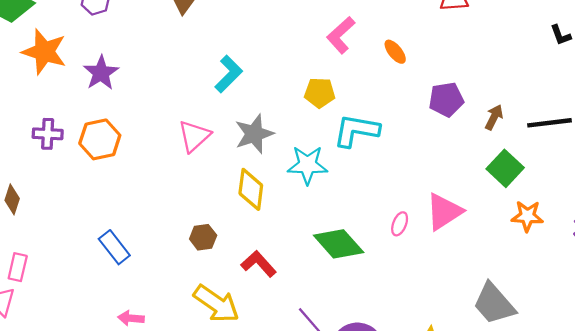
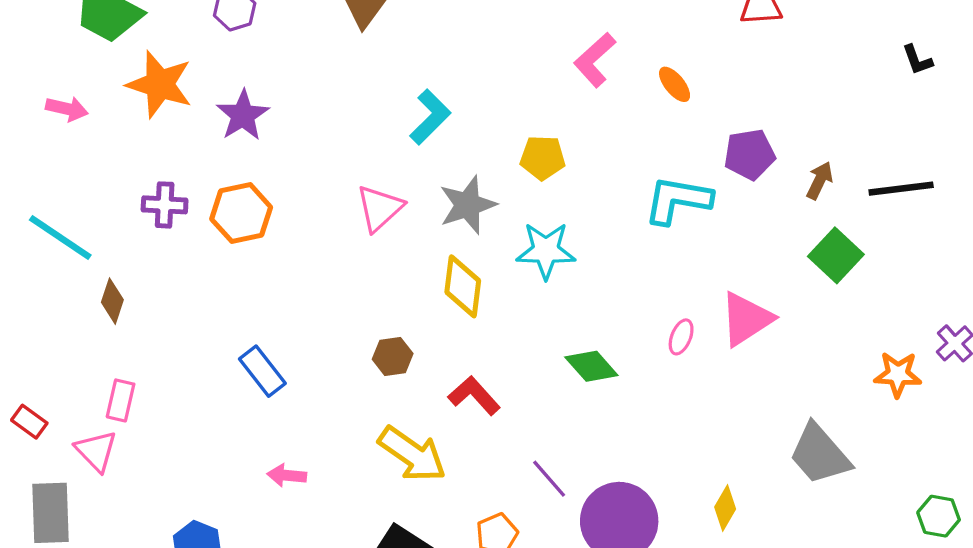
yellow pentagon: (320, 93) -> (543, 158), moved
cyan L-shape: (356, 131) -> (678, 200), moved
orange star: (527, 216) -> (898, 374), moved
green diamond: (339, 244) -> (591, 366), size x0.7

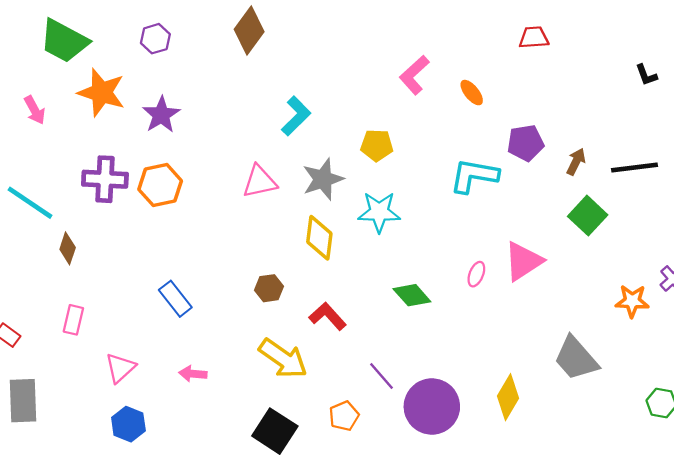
pink arrow: (67, 109) -> (35, 110), turned 48
purple cross: (165, 205) -> (105, 179), size x1.4
pink triangle: (380, 208) -> (260, 182), turned 30
pink triangle: (96, 451) -> (120, 368), moved, turned 32
yellow diamond: (725, 508) -> (508, 397), size x1.4

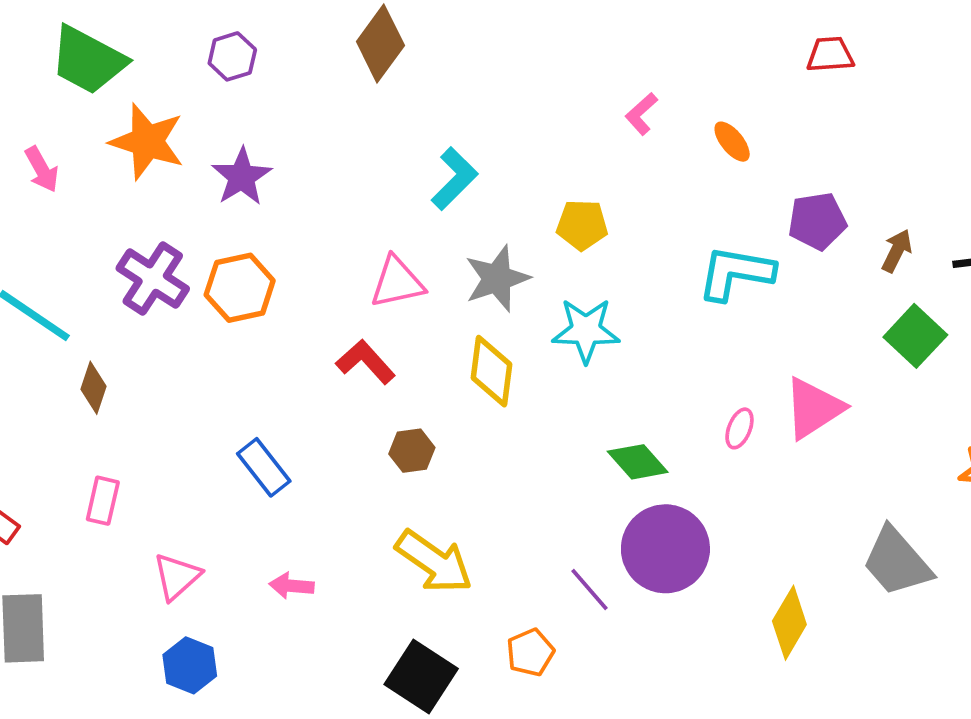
pink L-shape: (414, 75) -> (641, 114), size x0.7
purple cross: (105, 179) -> (153, 279), turned 30
red L-shape: (328, 316) -> (366, 362), moved
purple circle: (432, 407) -> (665, 549), moved

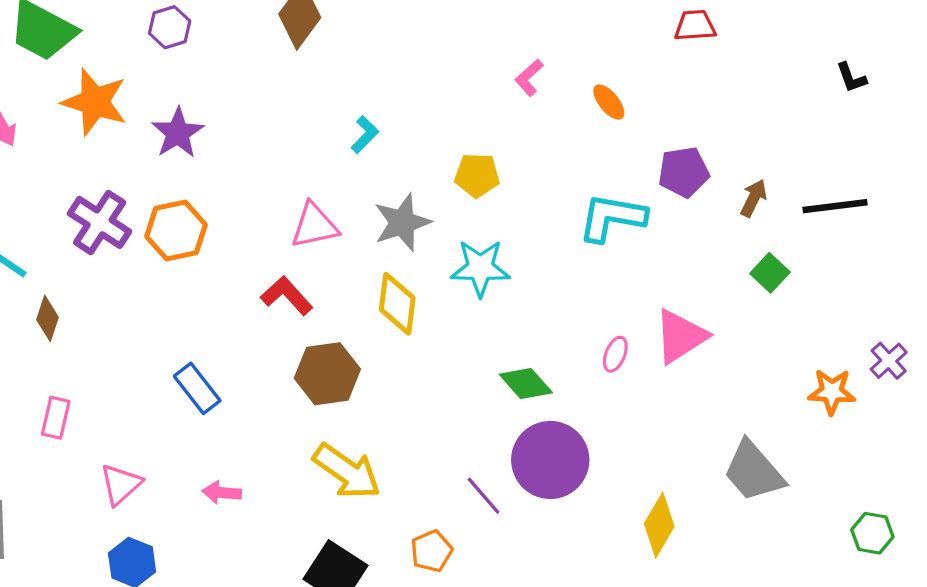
cyan L-shape: (454, 179) -> (365, 135), size x0.7
green square: (915, 336) -> (770, 273), size x0.7
brown hexagon: (412, 451) -> (327, 374), size x1.6

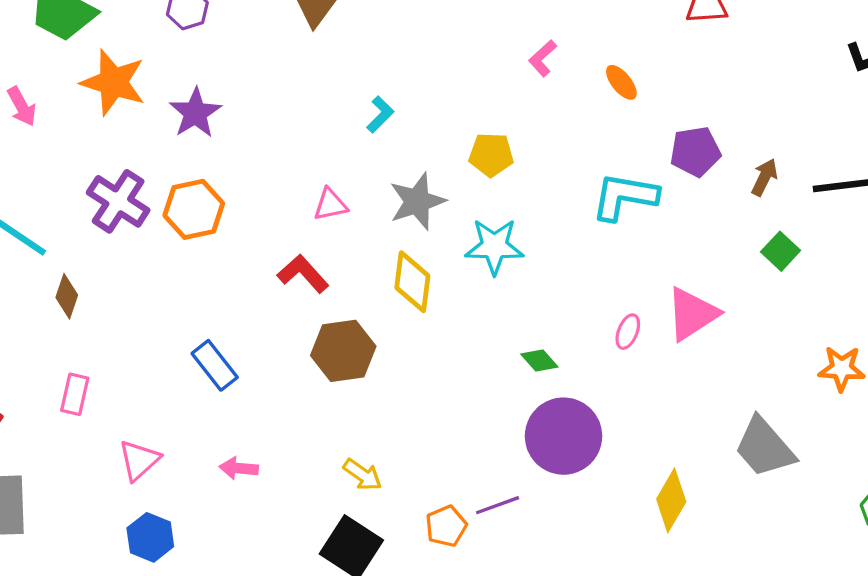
pink triangle: (314, 226) -> (330, 205), size x0.7
green diamond: (526, 383) -> (539, 361), size x0.7
yellow arrow: (347, 471) -> (363, 475), moved, size x0.6
purple line: (484, 496) -> (498, 505), moved, turned -69

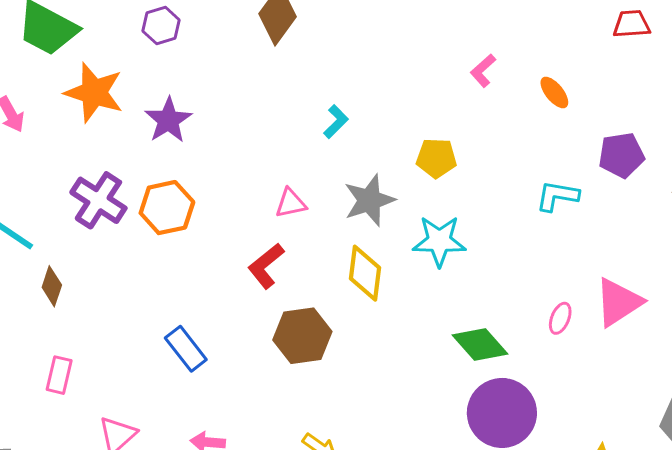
cyan L-shape: (625, 197) -> (557, 196), size x0.7
red L-shape: (303, 274) -> (266, 266), turned -87
green diamond: (539, 361) -> (480, 344), size x1.6

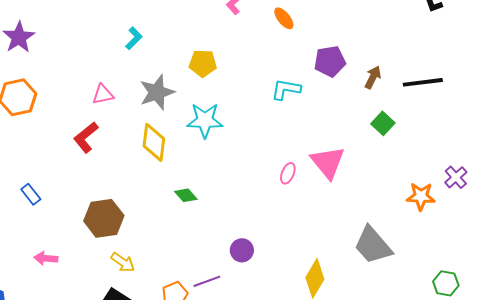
pink triangle: (618, 302) -> (328, 162), turned -36
brown hexagon: (302, 336) -> (104, 218), moved
green diamond: (480, 344) -> (186, 195), moved, size x0.6
blue rectangle: (186, 349) -> (31, 194), size x0.7
purple circle: (502, 413) -> (242, 250), moved, size x0.5

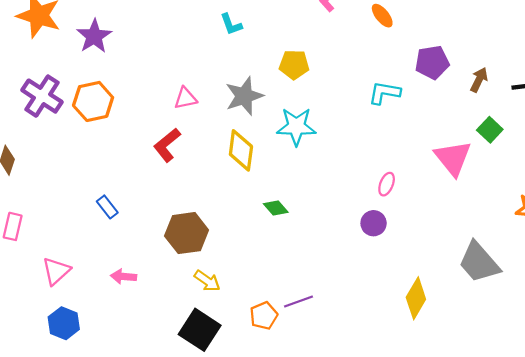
cyan L-shape: (134, 38) -> (231, 24), moved, turned 115
pink triangle: (328, 162) -> (453, 158), moved
purple circle: (242, 250) -> (374, 223), moved

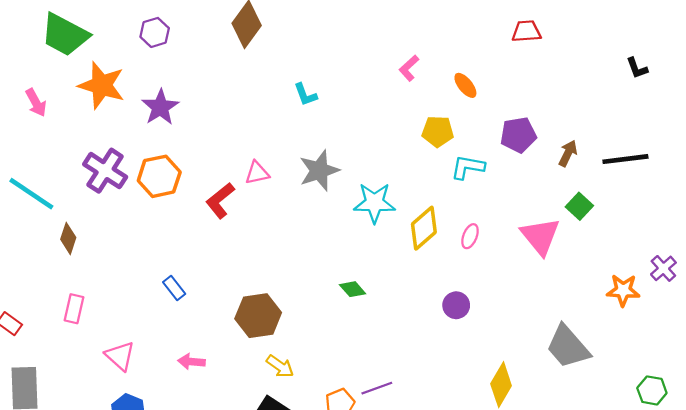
yellow pentagon: (294, 65) -> (438, 131), moved
red L-shape: (167, 145) -> (220, 200), moved
yellow diamond: (241, 150) -> (424, 228), moved, turned 42
pink ellipse: (387, 184) -> (470, 236), moved
pink triangle: (56, 271) -> (120, 356), turned -36

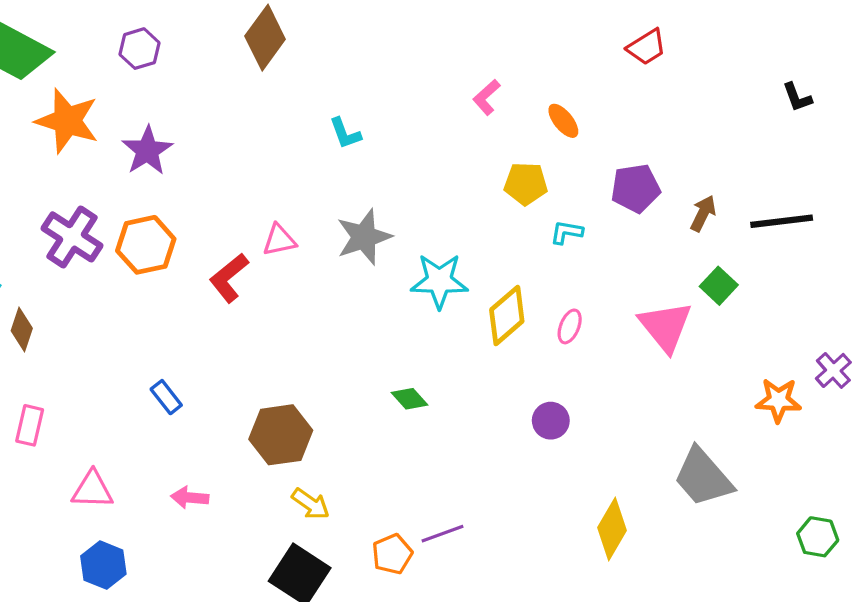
red trapezoid: (526, 31) -> (647, 47), turned 152
cyan L-shape: (468, 167) -> (566, 232), size x0.7
pink triangle: (120, 356) -> (92, 490), turned -40

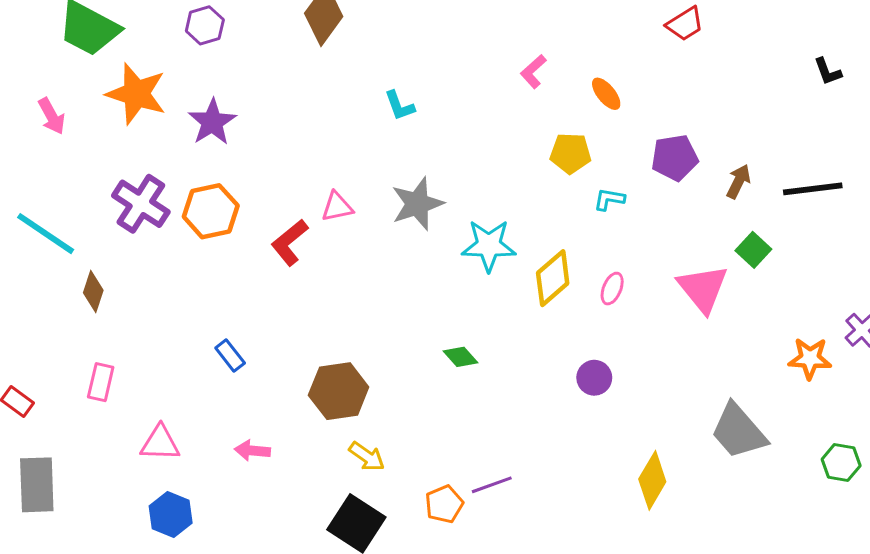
green hexagon: (818, 537) -> (841, 462), moved

